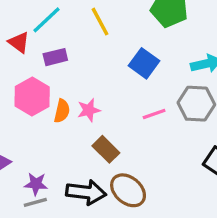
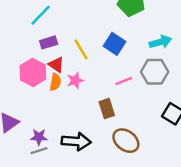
yellow line: (100, 22) -> (81, 49), moved
red triangle: (19, 42) -> (56, 65), moved
brown rectangle: (106, 149) -> (107, 109), moved, turned 30
brown ellipse: (128, 190) -> (126, 141), moved

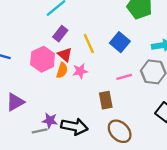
purple rectangle: (49, 42) -> (60, 34), turned -42
purple star: (39, 137) -> (50, 121), moved

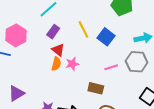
yellow line: (89, 43) -> (83, 29), moved
pink hexagon: (43, 59) -> (16, 35), moved
brown rectangle: (106, 100) -> (96, 88), turned -63

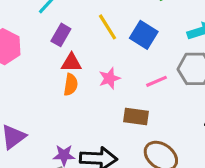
red triangle: (58, 50) -> (71, 63), turned -32
pink star: (72, 64) -> (109, 78), moved

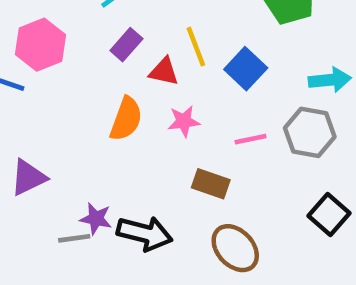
red triangle: (71, 63) -> (164, 72), moved
orange semicircle: (71, 85) -> (126, 119), size x1.4

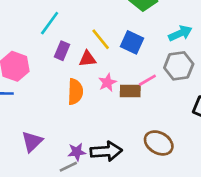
brown rectangle: (211, 184) -> (130, 91), moved

